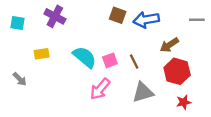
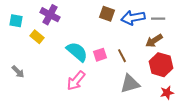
gray line: (197, 20) -> (158, 19), moved
yellow rectangle: (42, 54) -> (37, 37), moved, turned 48
pink arrow: (100, 89) -> (76, 81), moved

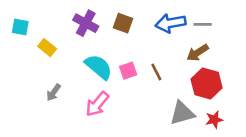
brown square: (107, 14) -> (123, 23), moved
purple cross: (50, 15) -> (86, 23), moved
gray arrow: (18, 72) -> (54, 93), moved, turned 80
gray triangle: (130, 84) -> (182, 113), moved

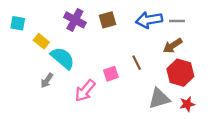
brown square: (123, 23) -> (108, 20), turned -36
cyan semicircle: (99, 67) -> (63, 58), moved
pink square: (128, 71) -> (111, 74), moved

